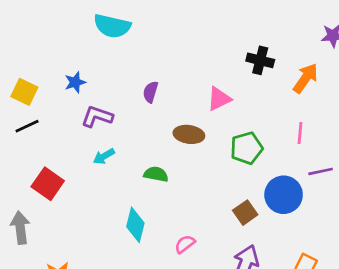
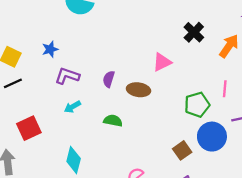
black cross: (260, 60) -> (194, 32), turned 30
purple semicircle: (151, 92) -> (109, 79), moved
green pentagon: (247, 148) -> (197, 105), moved
red square: (48, 184) -> (29, 128), turned 30
cyan diamond: (135, 225) -> (74, 160), moved

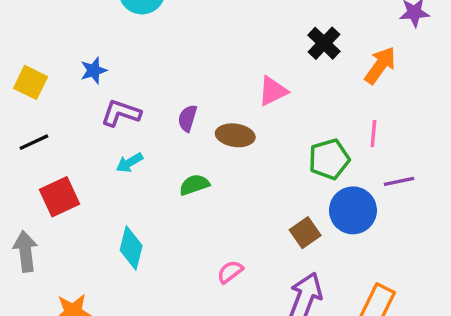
black line: (13, 83) -> (34, 142), moved
green semicircle: (113, 121) -> (194, 185), turned -30

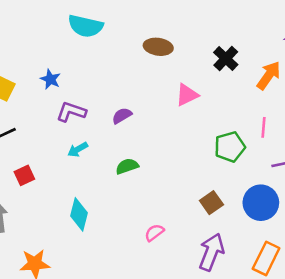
blue star: (94, 70) -> (50, 79), turned -30
purple semicircle: (187, 118) -> (122, 116), turned 42
brown ellipse: (235, 135) -> (158, 47), moved
red square: (60, 197) -> (24, 175), size x0.7
blue circle: (353, 210) -> (261, 203), moved

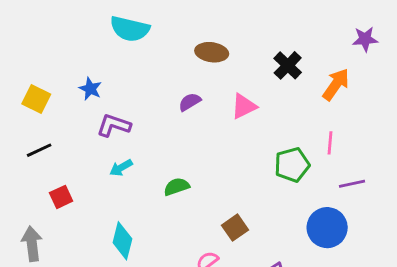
purple semicircle: (122, 116) -> (190, 102), moved
brown square: (211, 203) -> (235, 228), moved

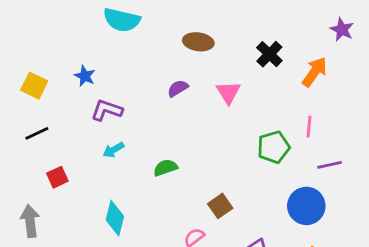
purple star: (365, 39) -> (342, 29), turned 30
pink triangle: (244, 106) -> (228, 92), turned -36

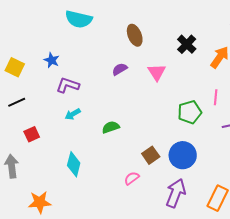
brown ellipse: (198, 42) -> (135, 35), turned 60
blue circle: (306, 206) -> (183, 155), moved

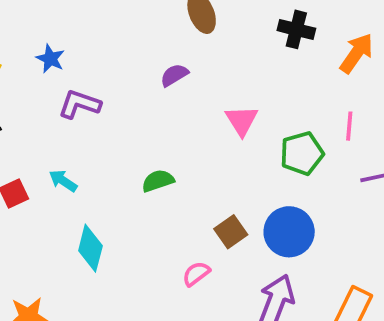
black cross: (187, 44) -> (296, 29), turned -30
pink triangle: (157, 72) -> (242, 121), moved
cyan arrow: (73, 114) -> (63, 181), moved, turned 63

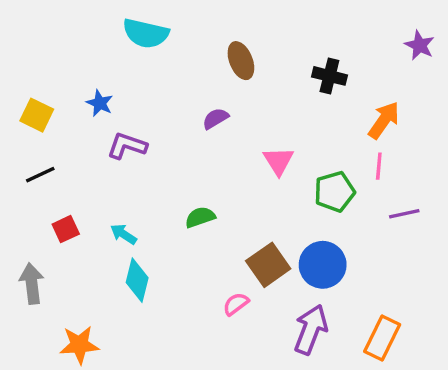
orange arrow: (356, 53) -> (384, 120), moved
cyan arrow: (63, 181) -> (124, 234), moved
brown square: (231, 232) -> (268, 265), size x1.4

